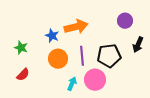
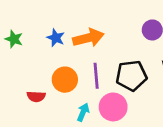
blue star: (52, 36) -> (56, 38), moved
green star: (21, 48) -> (14, 39), moved
red semicircle: (23, 75) -> (36, 97), moved, turned 48

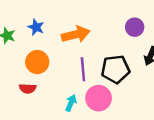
blue star: (56, 38) -> (36, 27), moved
orange circle: (65, 80) -> (37, 62), moved

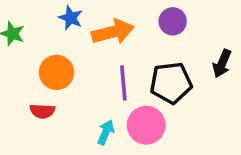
blue star: (36, 27) -> (71, 18), moved
purple circle: (135, 27) -> (173, 21), moved

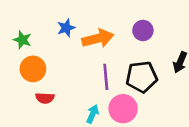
blue star: (71, 18) -> (66, 28), turned 30
orange circle: (56, 72) -> (33, 69), moved

